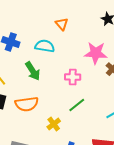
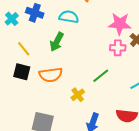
green arrow: (33, 71) -> (57, 42), turned 60
pink cross: (73, 77) -> (118, 48), moved

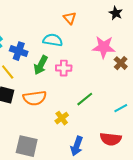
blue cross: (35, 13) -> (19, 51), moved
pink cross: (118, 48) -> (64, 68), moved

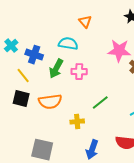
yellow cross: (62, 118) -> (77, 122), turned 32

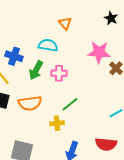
green line: (100, 103) -> (70, 104), moved

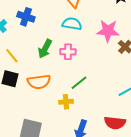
cyan semicircle: (48, 45) -> (72, 24), moved
blue cross: (14, 56) -> (26, 17), moved

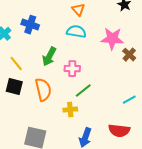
pink cross: (68, 52) -> (72, 69), moved
orange semicircle: (39, 82) -> (43, 90), turned -95

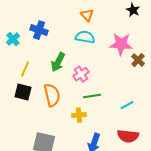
yellow line: (16, 64) -> (25, 69), turned 63
pink cross: (72, 69) -> (81, 74), turned -35
green line: (83, 91) -> (92, 96), turned 30
cyan line: (129, 100) -> (127, 105), moved

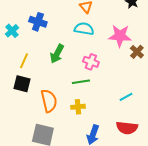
pink cross: (81, 74) -> (91, 62), moved, turned -35
orange semicircle: (52, 95) -> (49, 101), moved
green line: (92, 96) -> (81, 82), moved

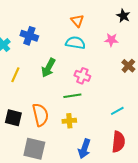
pink star: (120, 36) -> (111, 40), moved, size x0.6
black square: (22, 84) -> (13, 118), moved
red semicircle: (127, 128) -> (118, 142), turned -90

